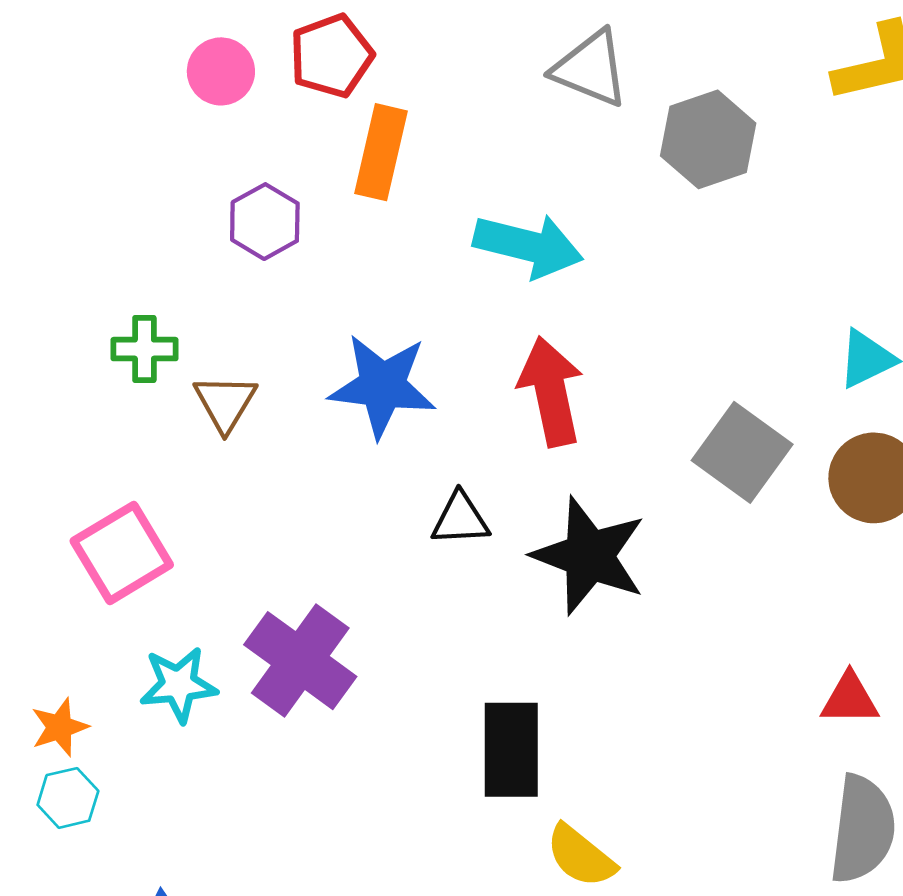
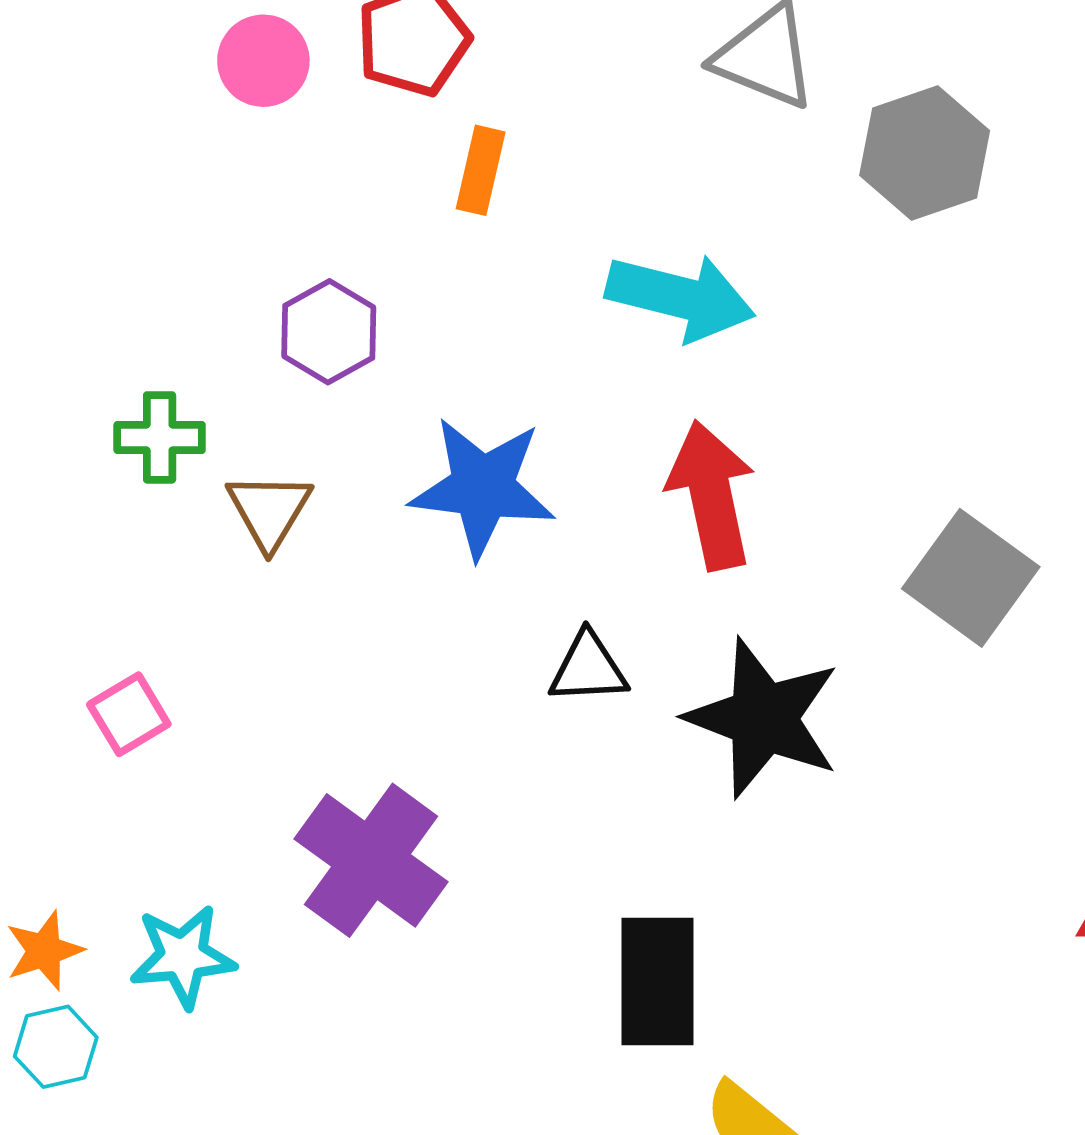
orange rectangle: (381, 152) -> (481, 170), size x0.7
purple hexagon: (265, 222) -> (329, 332), moved
pink square: (122, 553) -> (129, 714), size x0.6
cyan star: (178, 685) -> (183, 956), moved

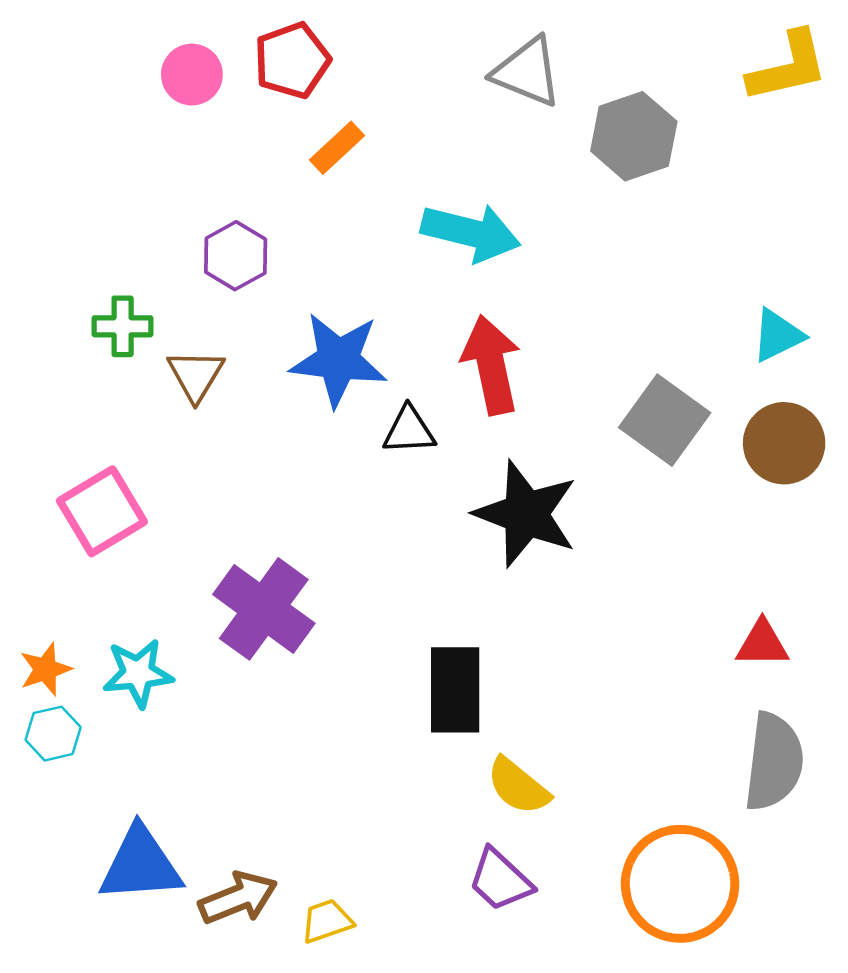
orange rectangle: (481, 170) -> (337, 148), turned 34
black triangle: (588, 668) -> (409, 430), moved
pink square: (129, 714) -> (102, 511), size x1.6

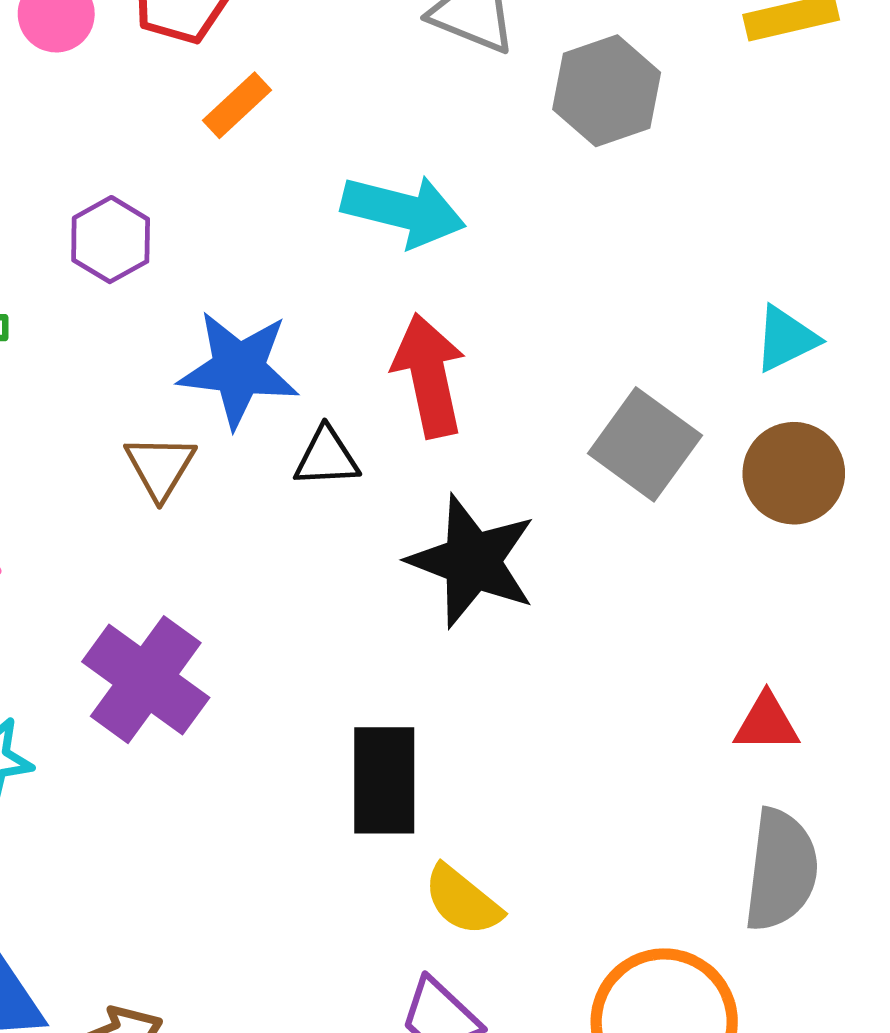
brown triangle: (196, 375) -> (160, 467), moved

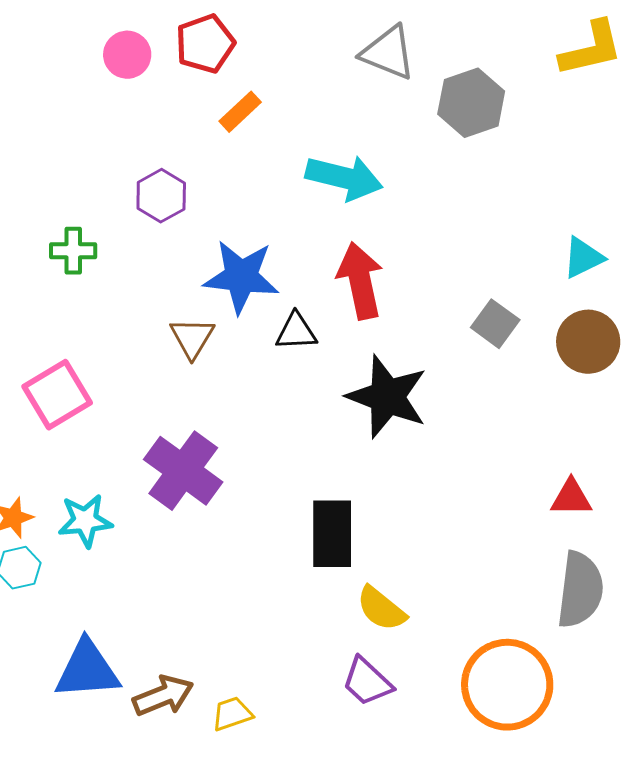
gray square: (645, 444) -> (495, 324), size x0.7

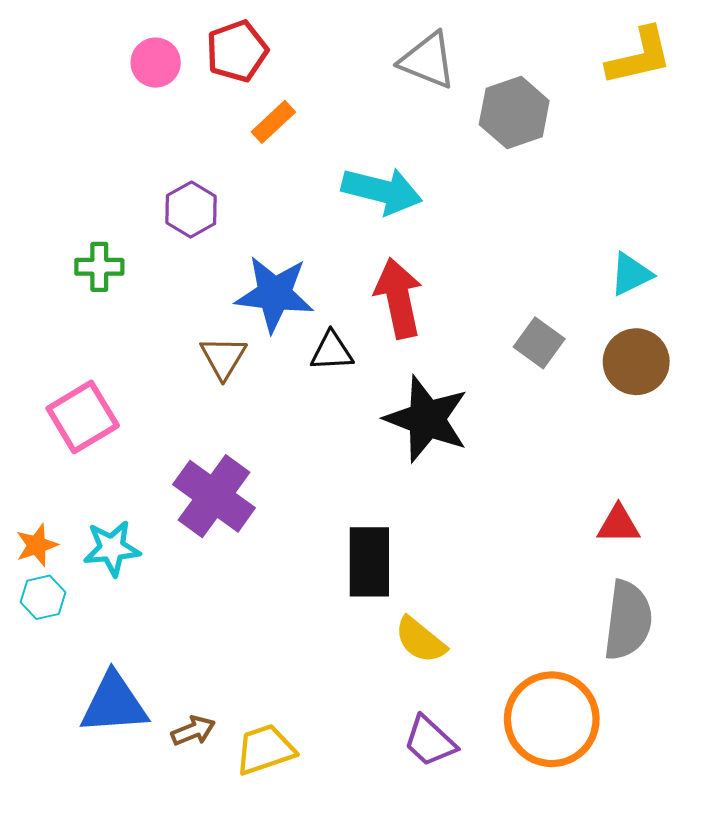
purple trapezoid: (367, 682) -> (430, 741), moved
brown arrow: (163, 696) -> (193, 731), size x0.7
yellow trapezoid: (232, 714) -> (265, 749), size x1.4

